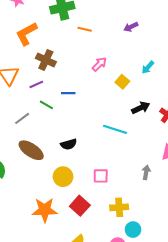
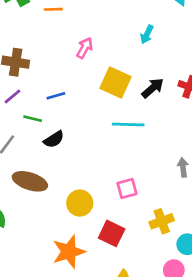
yellow square: (122, 82) -> (115, 83), moved, size x1.6
black semicircle: (69, 144) -> (54, 139), moved

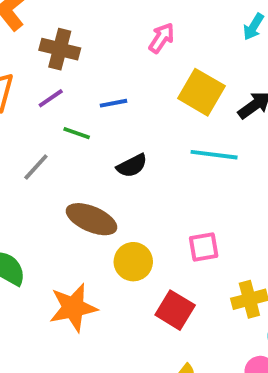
black semicircle: (54, 139) -> (132, 166), moved
brown ellipse: (30, 181) -> (92, 219), moved
orange star: (69, 252) -> (73, 308), moved

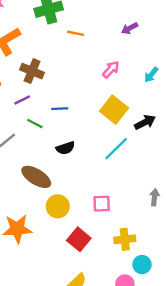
pink arrow: (161, 38) -> (111, 69), moved
cyan line: (214, 155) -> (116, 149), turned -60

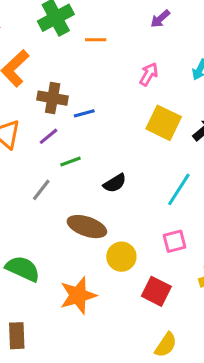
blue line: (60, 109) -> (84, 113), moved
green line: (35, 123) -> (70, 161), turned -35
cyan line: (116, 149) -> (179, 189), moved

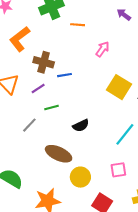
purple arrow: (160, 19) -> (124, 15), turned 72
pink arrow: (149, 74) -> (103, 49), moved

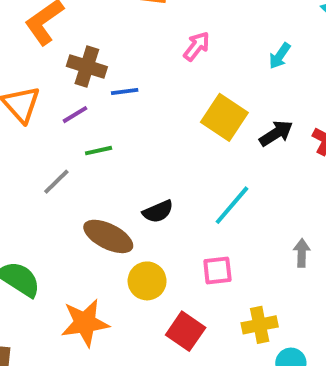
black semicircle: (81, 126) -> (158, 212), moved

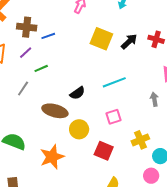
cyan line: (232, 205) -> (114, 82), turned 40

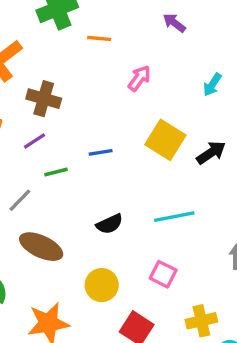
blue line: (48, 36) -> (101, 152), moved
brown ellipse: (55, 111) -> (41, 247), moved
pink square: (114, 117) -> (163, 274), turned 35

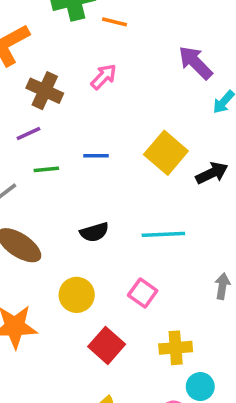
purple arrow: (174, 23) -> (195, 63), moved, size x1.5
orange line: (99, 38) -> (115, 22), moved
pink arrow: (139, 78) -> (104, 77), moved

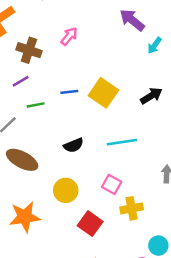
yellow square: (166, 153) -> (103, 93), moved
yellow cross: (176, 348) -> (132, 208), moved

